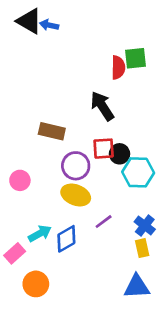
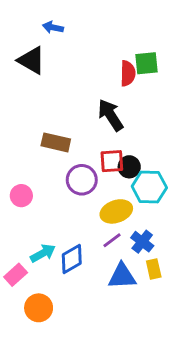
black triangle: (29, 21) -> (31, 60), moved
yellow ellipse: (76, 195) -> (116, 211), moved, turned -40
blue cross: (145, 226) -> (142, 242), moved
blue triangle: (137, 287) -> (122, 276), moved

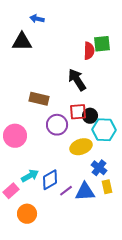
black triangle: (31, 60) -> (22, 42), turned -30
pink circle: (21, 196) -> (15, 136), size x1.5
purple line: (112, 240) -> (66, 191), moved

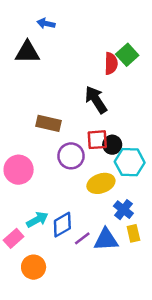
green square: (102, 44) -> (127, 55), turned -36

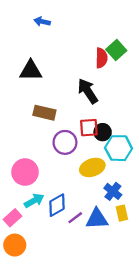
black triangle: (27, 52) -> (31, 71), moved
pink circle: (19, 170) -> (25, 172), moved
orange circle: (34, 267) -> (15, 245), moved

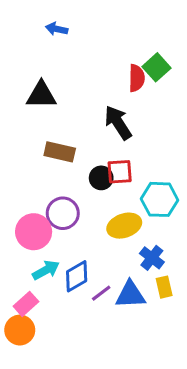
black circle: (103, 132) -> (101, 178), moved
purple circle: (65, 142) -> (63, 213), moved
pink rectangle: (12, 218) -> (26, 304), moved

